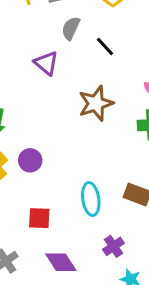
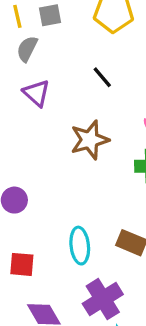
gray semicircle: (71, 28) -> (27, 49), moved
purple cross: (113, 246) -> (103, 299), size x1.6

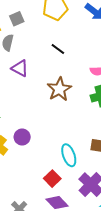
red square: (22, 264) -> (52, 179), moved, turned -35

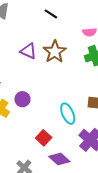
purple triangle: (20, 68) -> (28, 51), moved
red square: (52, 179) -> (44, 138), moved

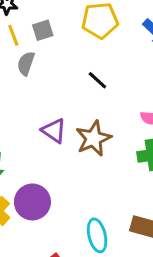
purple circle: (22, 99) -> (32, 202), size x1.5

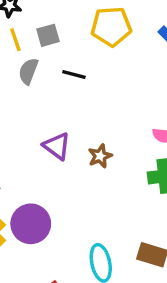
black line: (97, 80) -> (74, 74), moved, turned -30
brown star: (93, 138) -> (100, 156), size x0.6

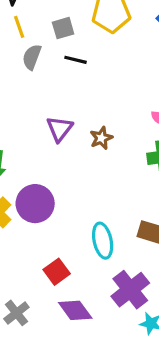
gray square: (48, 35) -> (63, 28), moved
purple triangle: (57, 146) -> (60, 129), turned 32

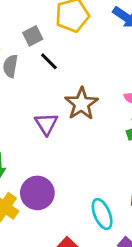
black line: (76, 60) -> (49, 61), turned 42
brown star: (101, 138) -> (81, 104), moved, size x1.6

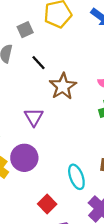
black line: (49, 61) -> (38, 63), moved
purple triangle: (46, 124) -> (34, 117), moved

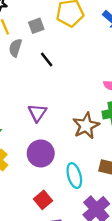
brown star: (63, 86) -> (86, 126), moved
purple circle: (24, 158) -> (41, 153), moved

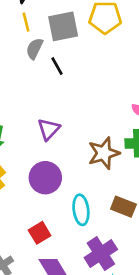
gray square: (36, 26) -> (63, 26), size x1.6
black line: (47, 59) -> (57, 66), moved

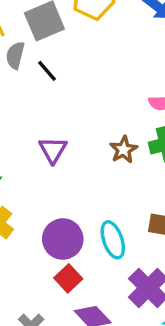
brown star: (104, 153) -> (124, 150), moved, size x0.7
purple circle: (45, 178) -> (63, 239), moved

